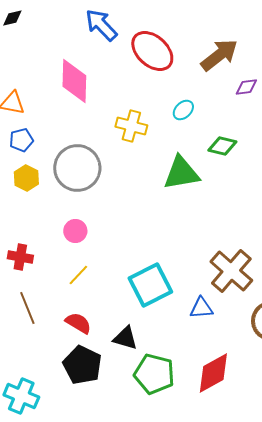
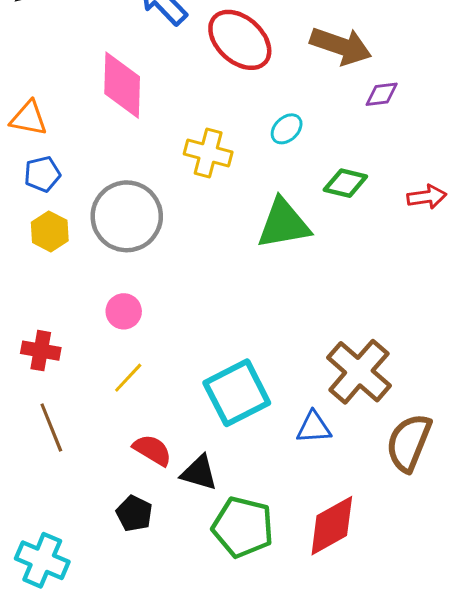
brown arrow: (219, 55) -> (341, 46), turned 57
red semicircle: (78, 323) -> (152, 450), moved
black pentagon: (82, 365) -> (134, 513), size x0.6

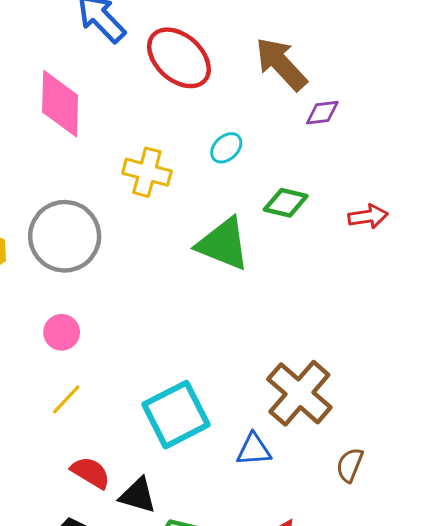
brown arrow: (341, 46) -> (281, 64), turned -152
green triangle: (284, 224) -> (223, 244), turned 32
brown semicircle: (409, 443) -> (350, 465), size x0.6

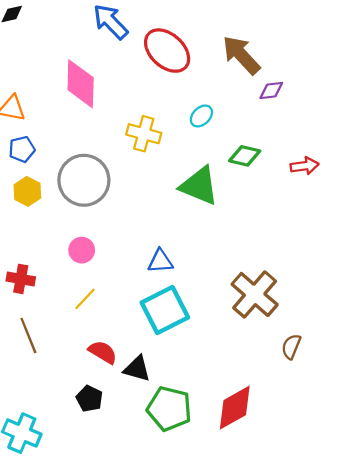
blue triangle: (254, 450) -> (160, 261), moved

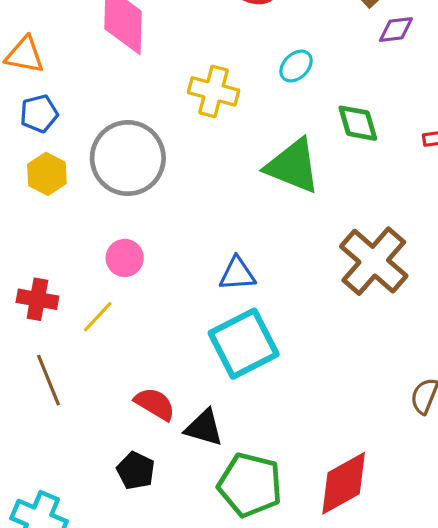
green diamond: (245, 156) -> (358, 123), turned 60
brown cross: (255, 294) -> (374, 261), moved
yellow line: (85, 299) -> (98, 317), moved

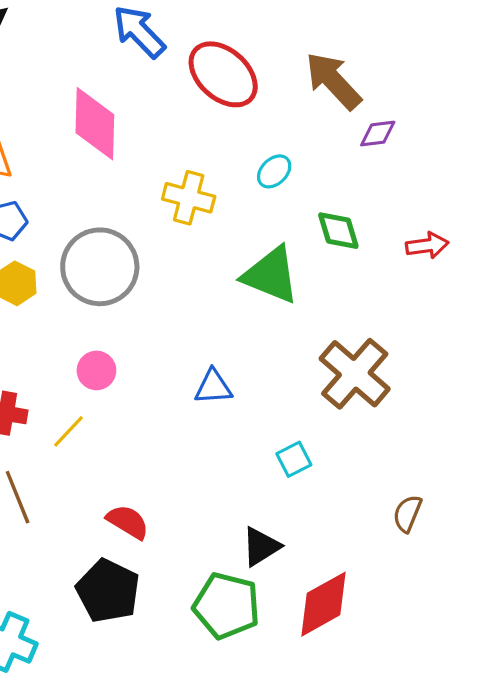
cyan square: (244, 344) -> (294, 459), moved, size x0.5
black triangle: (204, 428) -> (261, 546), moved, turned -48
black pentagon: (136, 471) -> (108, 591), size x1.6

